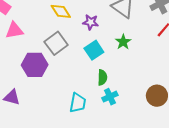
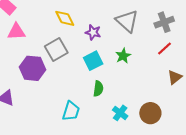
cyan cross: (110, 97) -> (120, 113), moved, turned -35

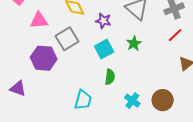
pink triangle: (16, 32) -> (39, 20), moved

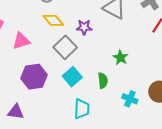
gray square: (67, 39) -> (65, 47), moved
green star: (134, 43) -> (121, 58), moved
cyan square: (104, 49) -> (72, 77), moved

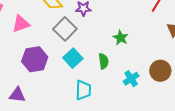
cyan cross: (130, 99) -> (131, 79), turned 35

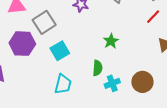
gray square: (65, 29) -> (44, 22), moved
green semicircle: (104, 61) -> (98, 68), moved

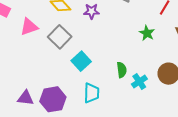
green star: (111, 41) -> (147, 33), moved
purple hexagon: (22, 44) -> (53, 99), moved

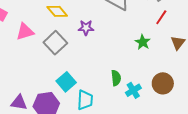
purple star: (92, 11) -> (86, 28), moved
cyan square: (81, 61) -> (66, 82), moved

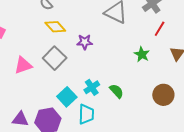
pink triangle: (25, 32) -> (23, 65), moved
green semicircle: (116, 78) -> (116, 91), turned -35
cyan cross: (133, 90) -> (92, 87), moved

